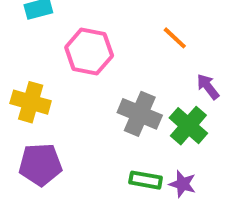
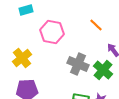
yellow cross: (31, 102) -> (22, 58), turned 36

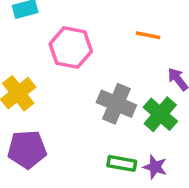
orange line: (96, 25) -> (148, 35), turned -32

